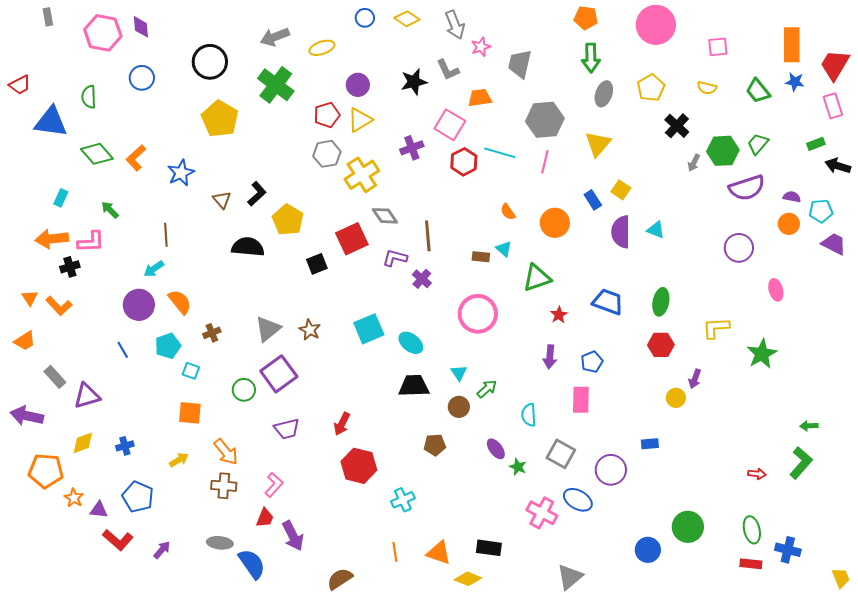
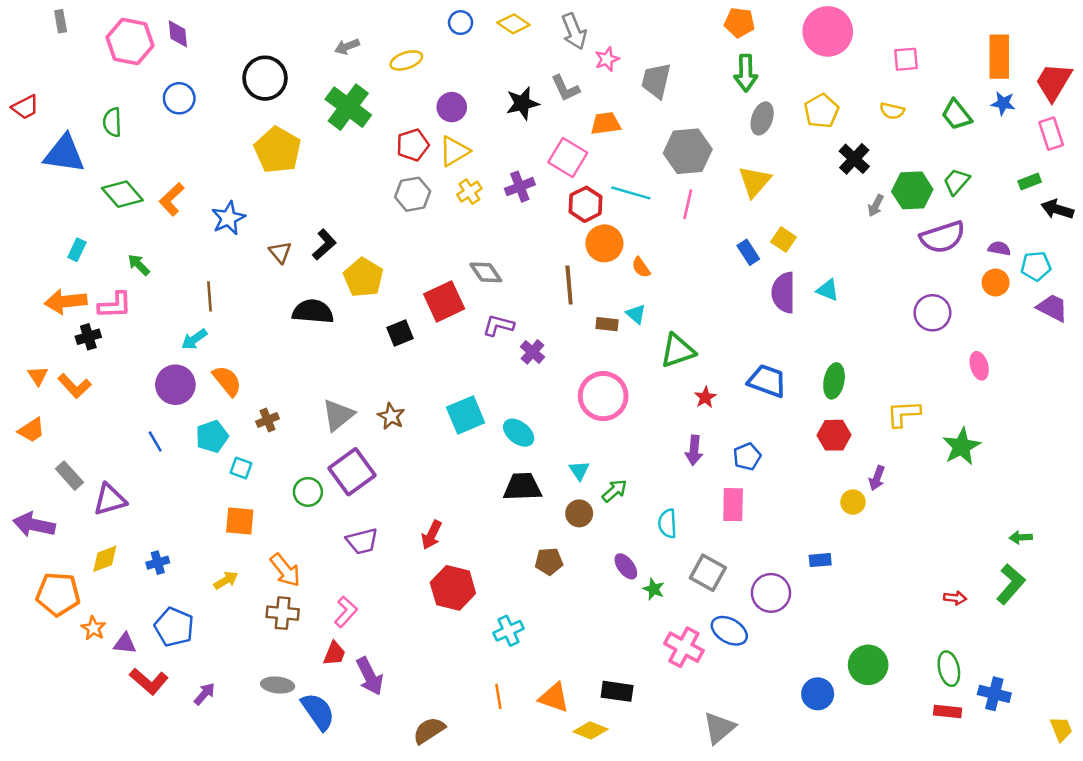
gray arrow: (275, 37) -> (347, 47), size x0.7
yellow cross: (362, 175) -> (469, 192), moved, size x0.6
orange circle: (555, 223) -> (604, 243), moved
brown line: (428, 236) -> (569, 285), moved

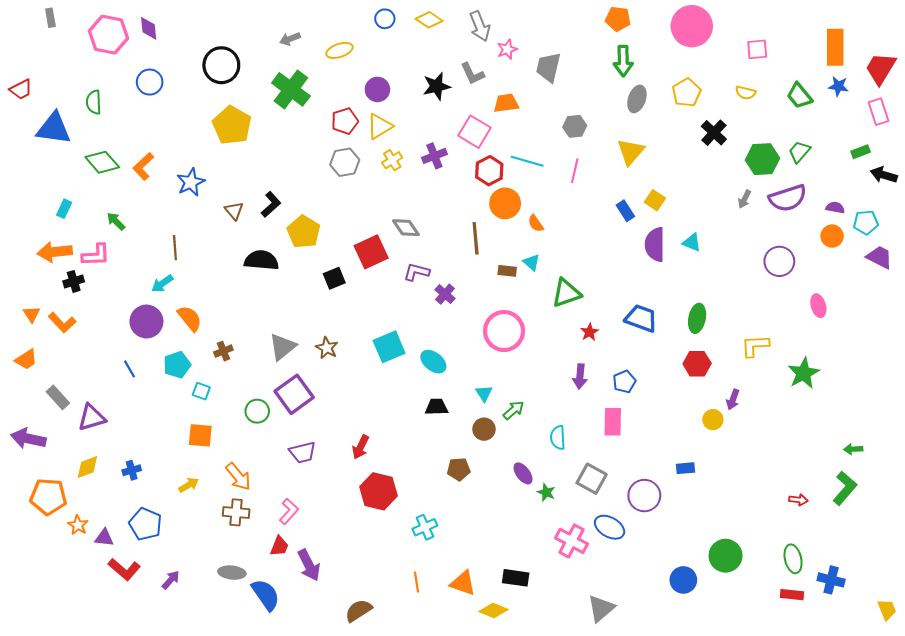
gray hexagon: (688, 151) -> (575, 126), size x0.6
gray arrow: (876, 206) -> (745, 199), moved
black trapezoid: (522, 487) -> (437, 407), size x0.7

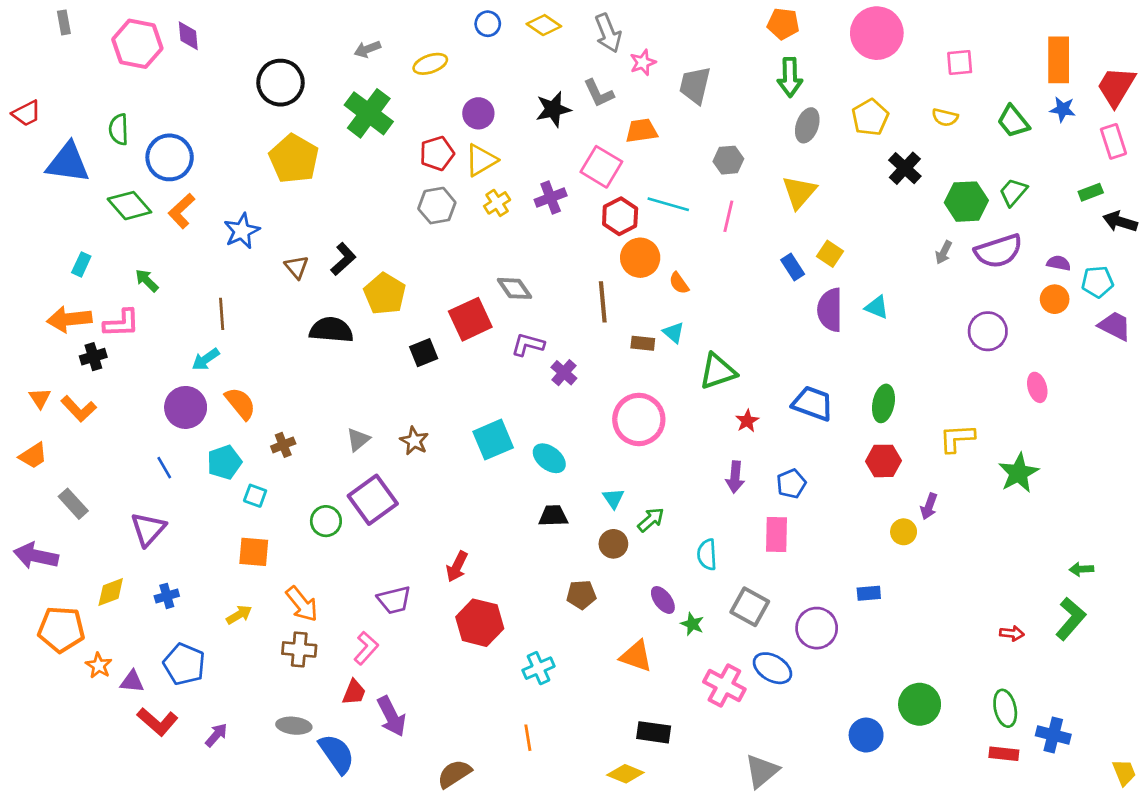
blue circle: (150, 82) -> (170, 157), moved, size x1.4
gray triangle: (283, 347) -> (358, 440), size x0.7
purple triangle: (92, 417) -> (148, 529), moved, turned -32
purple trapezoid: (303, 452) -> (394, 600), moved
orange triangle: (463, 583) -> (636, 656), moved

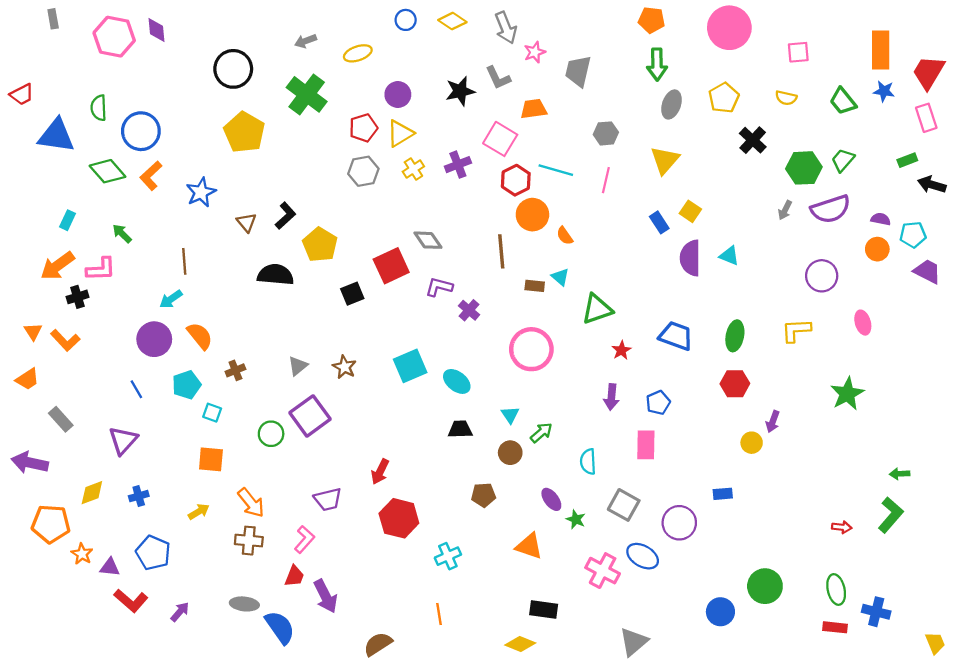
orange arrow: (69, 319) -> (57, 266), turned -30
yellow L-shape: (957, 438) -> (796, 330), moved

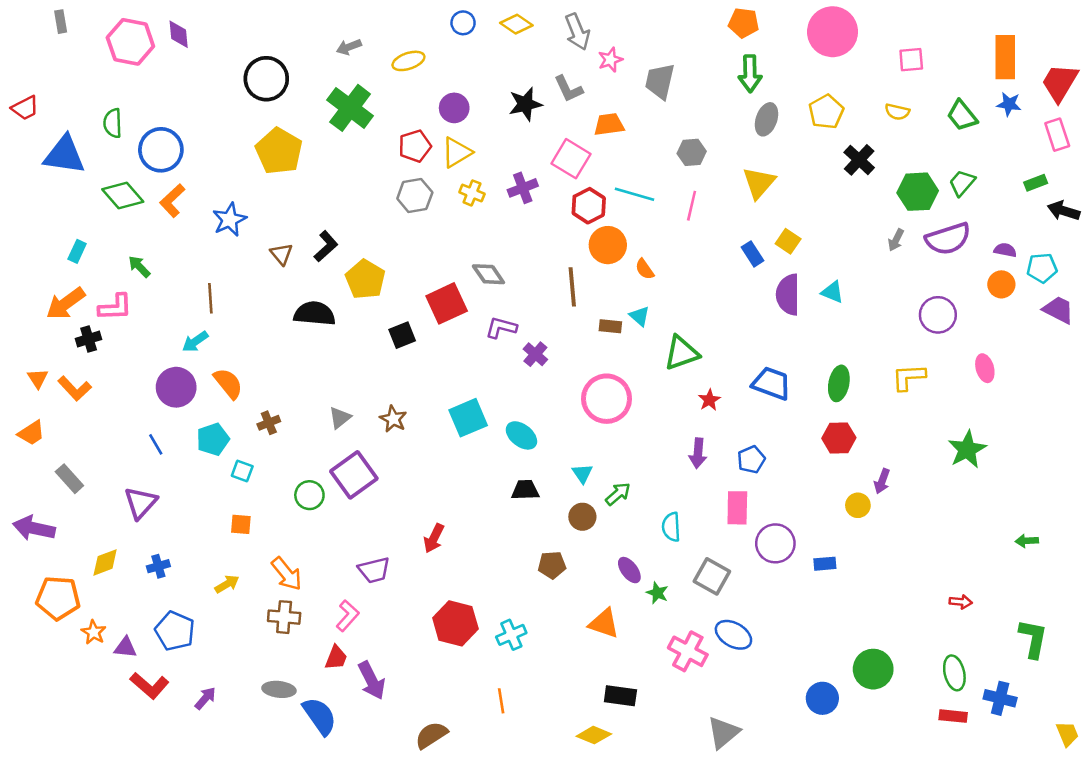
yellow cross: (413, 169) -> (472, 193), turned -35
orange square: (211, 459) -> (241, 524), size x0.7
green L-shape: (891, 515) -> (1033, 639), moved, turned -30
red hexagon: (399, 518) -> (455, 623), moved
purple circle: (679, 523) -> (775, 543), moved

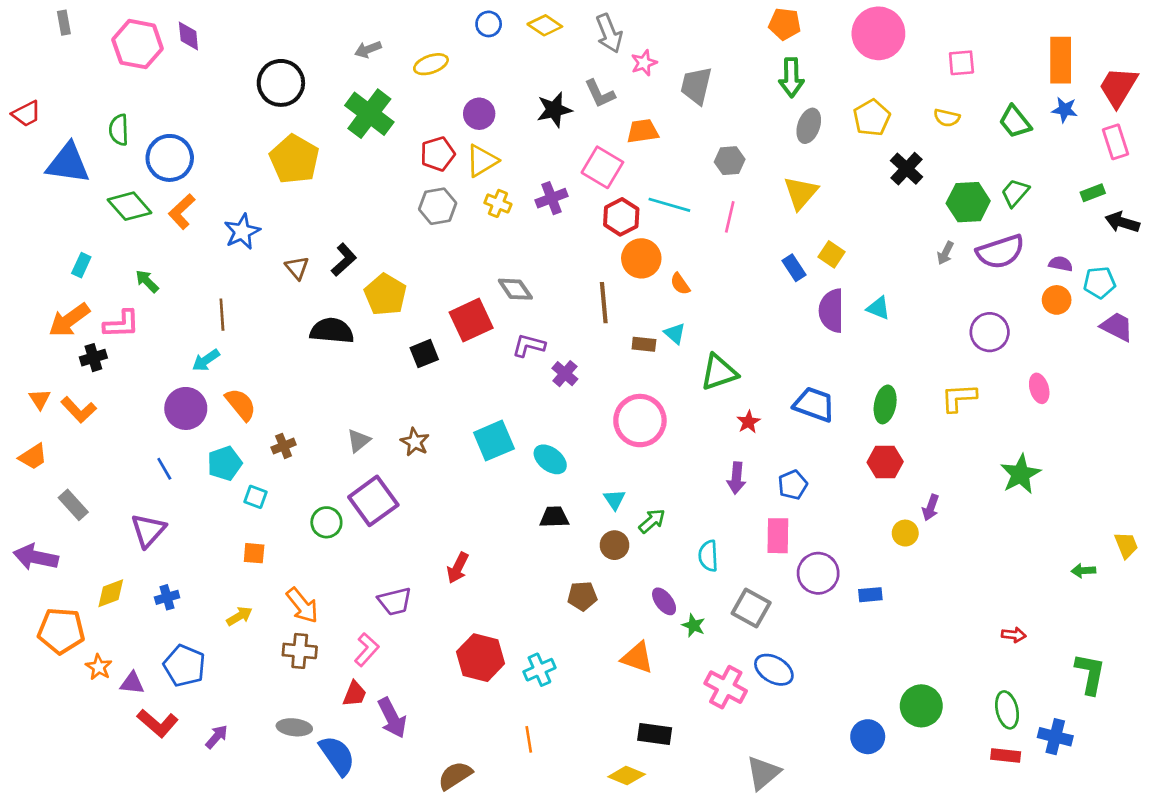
yellow trapezoid: (1067, 734) -> (1126, 545), moved

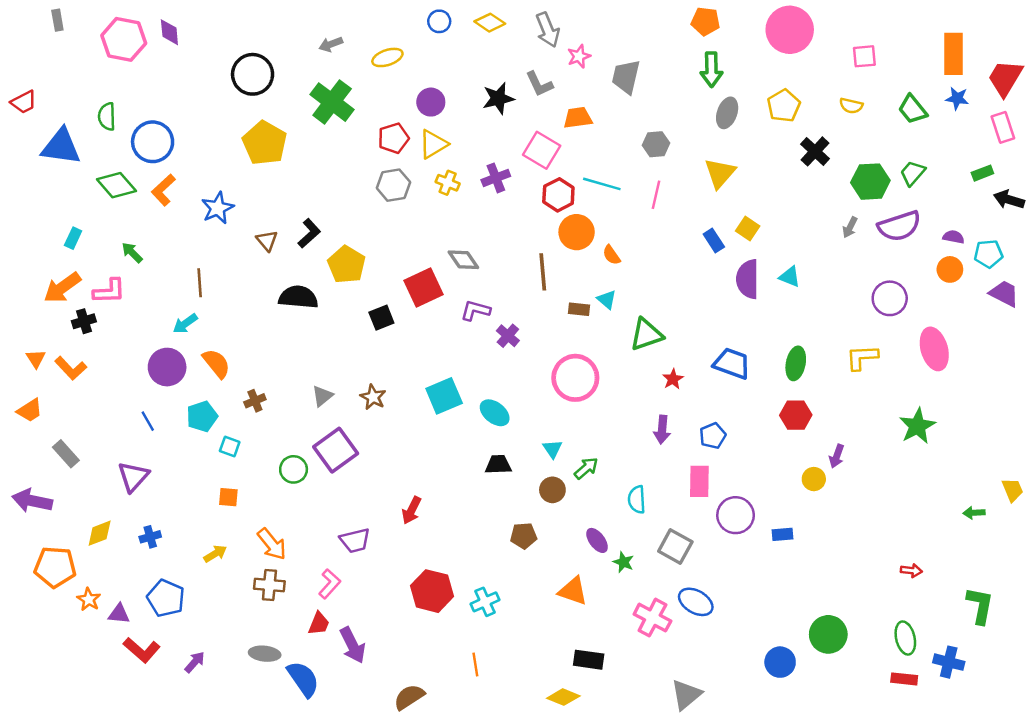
pink ellipse: (1039, 388) -> (934, 349), size x1.6

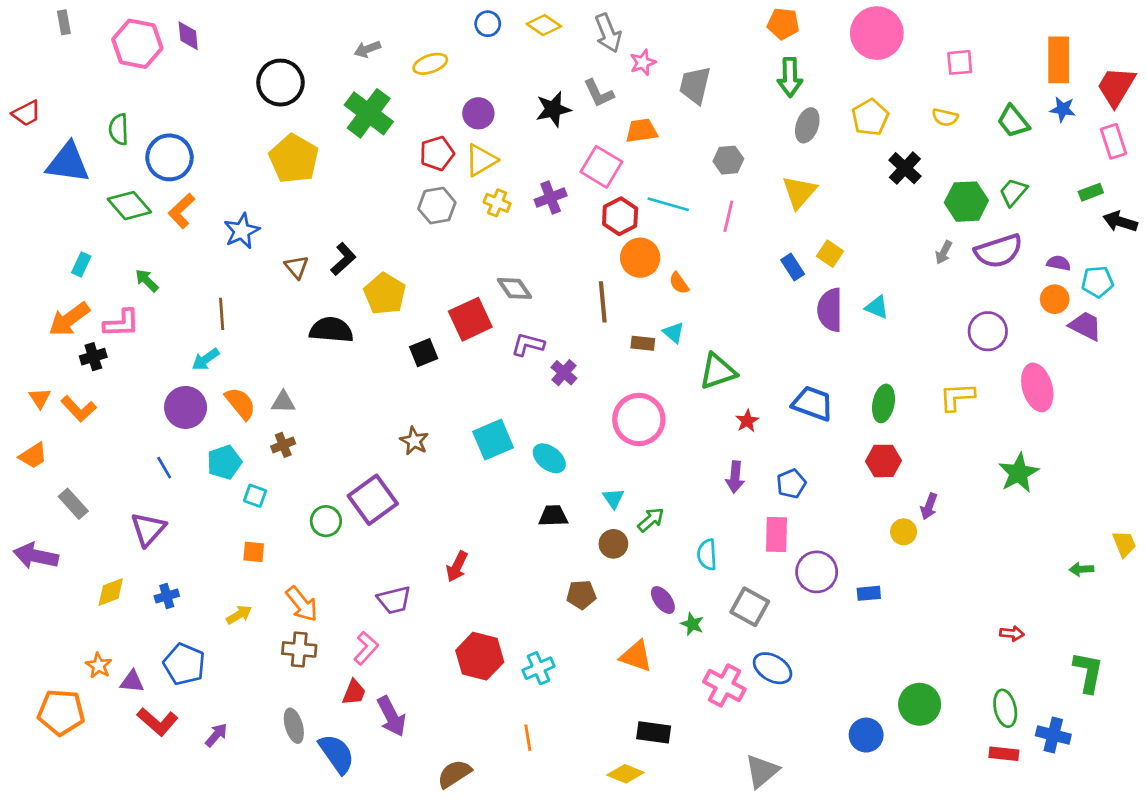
purple trapezoid: (1004, 294) -> (1085, 326), moved
gray triangle: (322, 396) -> (283, 402), moved, turned 40
orange pentagon: (55, 567) -> (61, 712), moved
gray ellipse: (265, 654) -> (294, 726), turned 68

